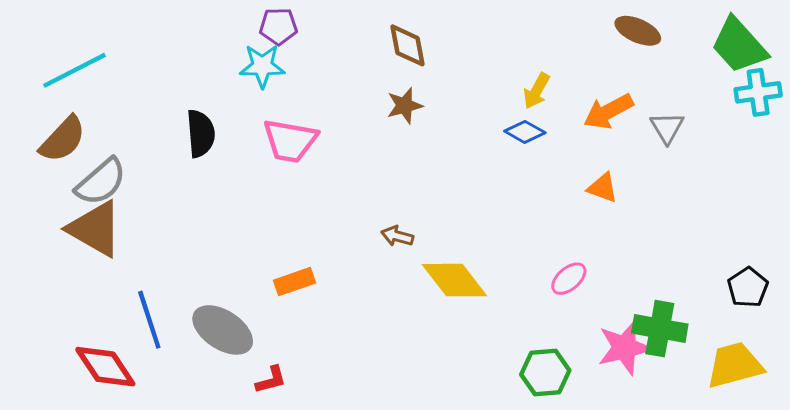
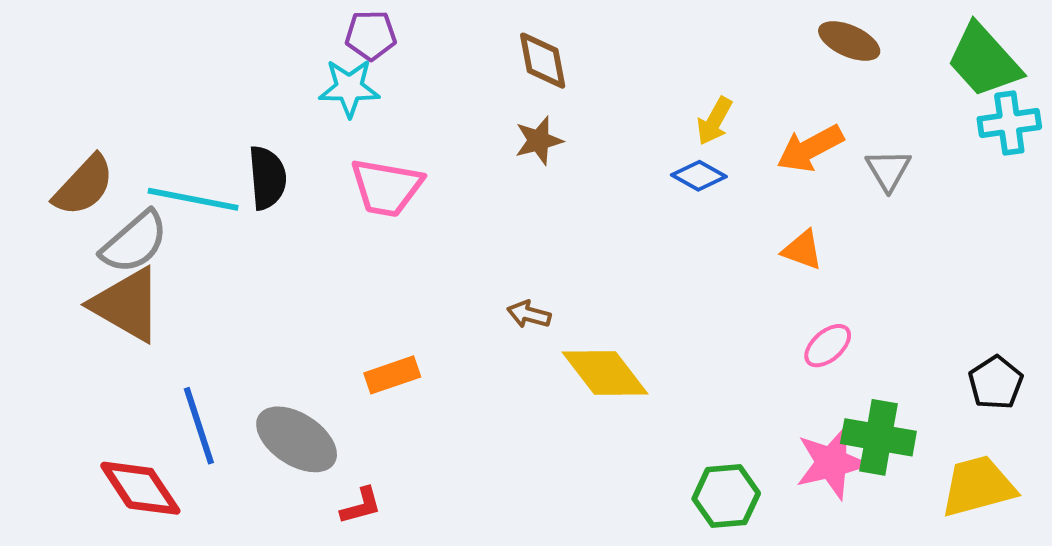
cyan line: (75, 70) -> (193, 199), moved, turned 38
pink ellipse: (569, 279) -> (828, 346), moved

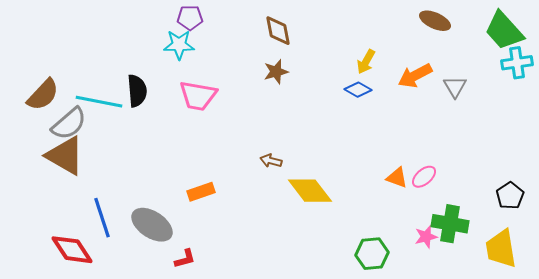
orange triangle: (802, 250) -> (397, 178), moved
pink star: (832, 463) -> (426, 237), size x0.6
yellow trapezoid: (978, 486) -> (501, 249), turned -84

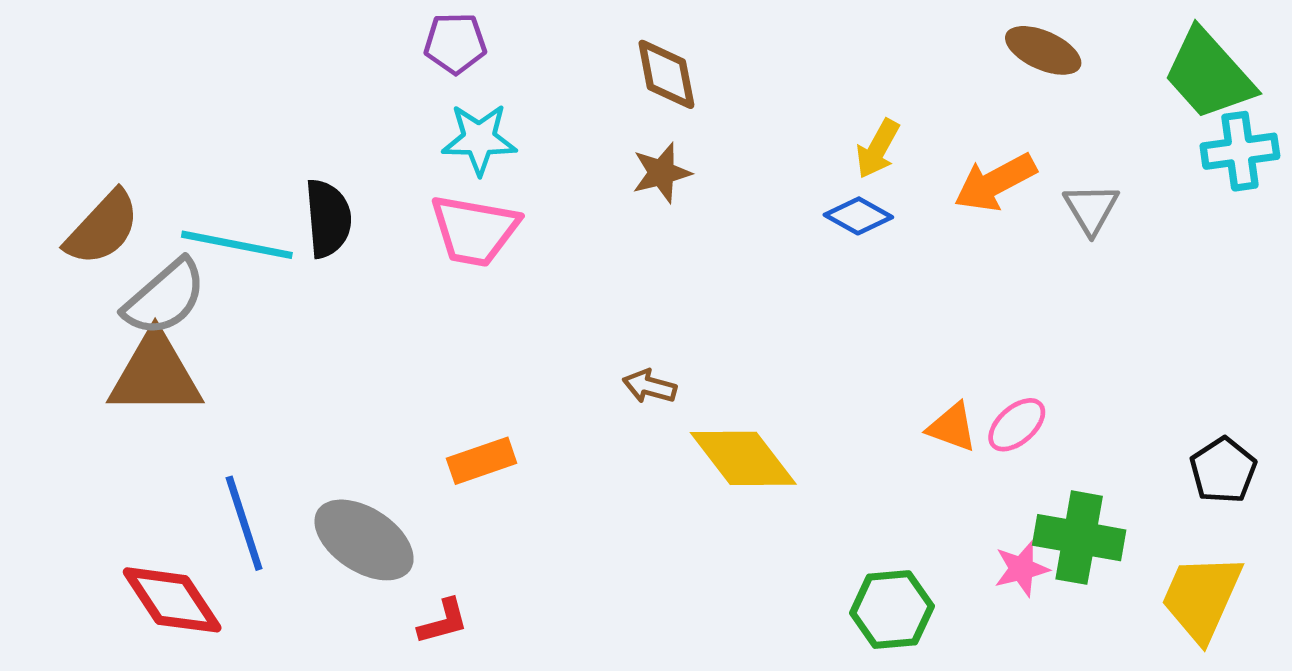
cyan star: (179, 45) -> (479, 139), moved
brown triangle: (65, 156) -> (155, 374), turned -30
yellow trapezoid: (501, 249) -> (1202, 598), turned 33

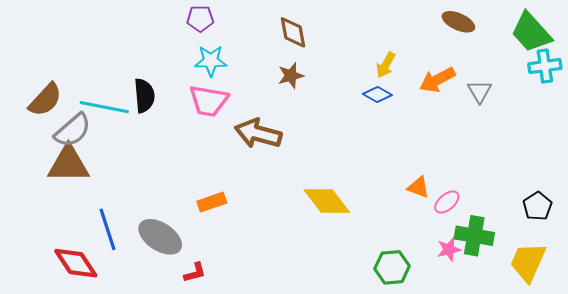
brown arrow: (650, 386) -> (258, 134), moved, size x2.0
pink ellipse: (1017, 425) -> (447, 202), moved

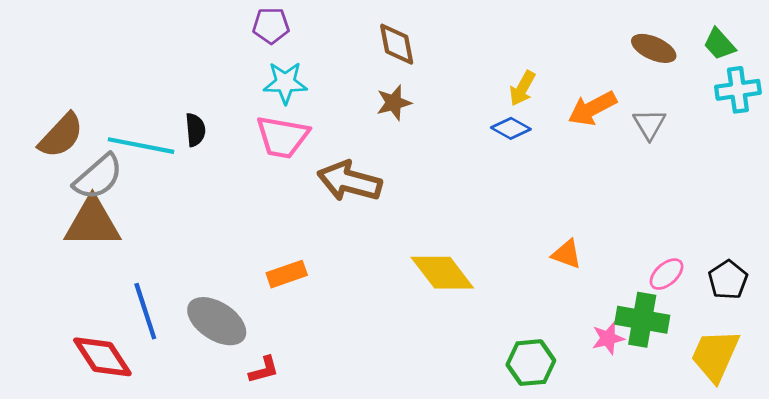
brown ellipse: (458, 22) -> (654, 48), moved
green trapezoid: (531, 32) -> (719, 44), size x0.6
black semicircle: (144, 96) -> (195, 130), size x0.7
pink ellipse: (447, 202) -> (667, 274), moved

